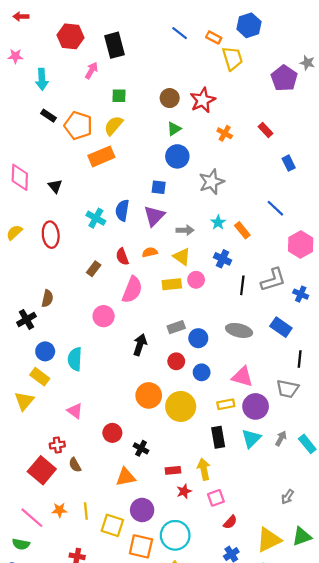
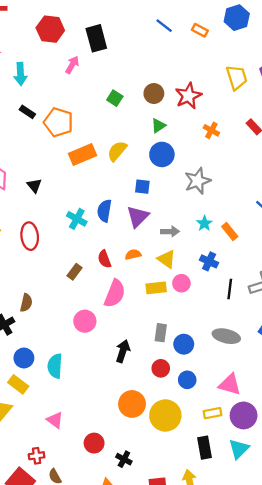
yellow trapezoid: (232, 58) -> (237, 77), moved
green square: (119, 96) -> (115, 98), moved, turned 32
yellow semicircle: (113, 126) -> (117, 151), moved
gray rectangle: (176, 327) -> (161, 333), turned -63

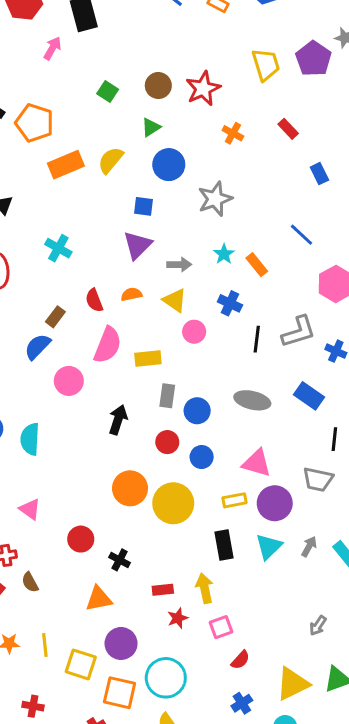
green triangle: (158, 126) -> (151, 127), moved
blue semicircle: (104, 211) -> (37, 347), moved, turned 35
yellow rectangle: (156, 288) -> (148, 359), moved

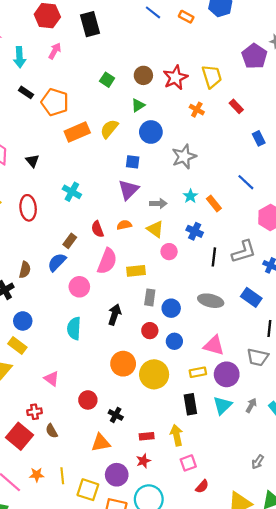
pink arrow: (52, 48) -> (55, 51), moved
yellow trapezoid: (266, 65) -> (212, 76), moved
cyan semicircle: (30, 439) -> (74, 328), moved
red star: (178, 618) -> (143, 461), moved

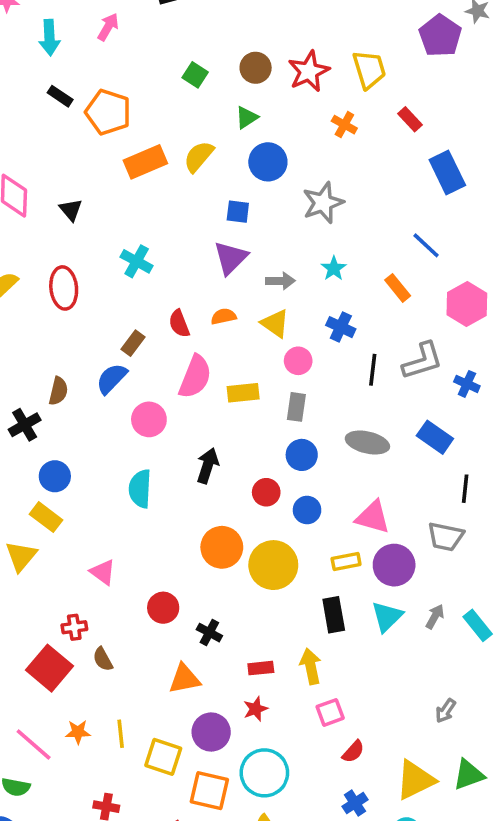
blue rectangle: (259, 138) -> (447, 173), size x1.6
orange rectangle: (214, 204) -> (398, 288), moved
gray rectangle: (150, 297) -> (296, 407), moved

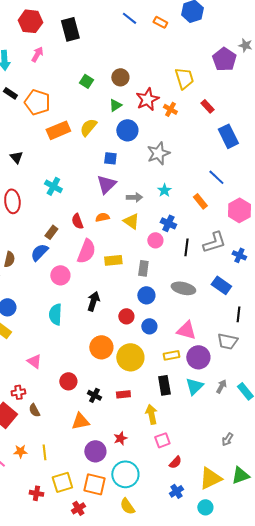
red star: (309, 71) -> (147, 99), moved
pink circle: (298, 361) -> (155, 240), moved
red rectangle: (261, 668) -> (123, 394), moved
yellow square: (163, 757) -> (62, 482), moved, turned -35

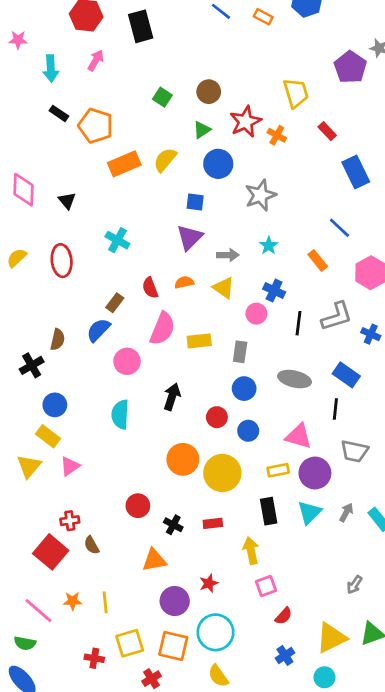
black line: (238, 314) -> (335, 409), moved
pink triangle: (34, 361) -> (70, 466), moved, turned 49

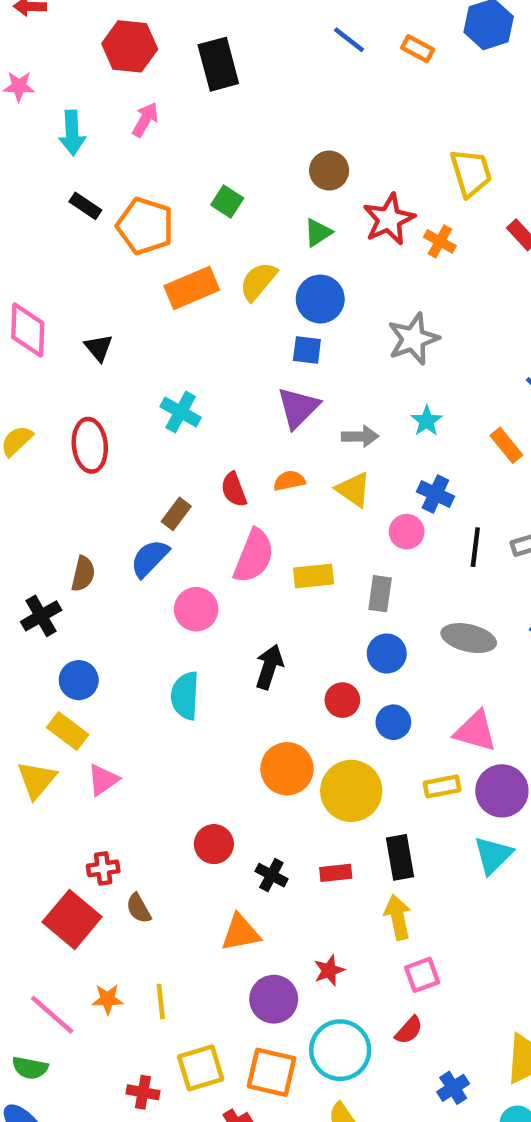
green square: (162, 97) -> (227, 202), moved
blue circle: (218, 164) -> (320, 299), moved
black rectangle: (269, 511) -> (400, 857), moved
red semicircle: (284, 616) -> (409, 1030), moved

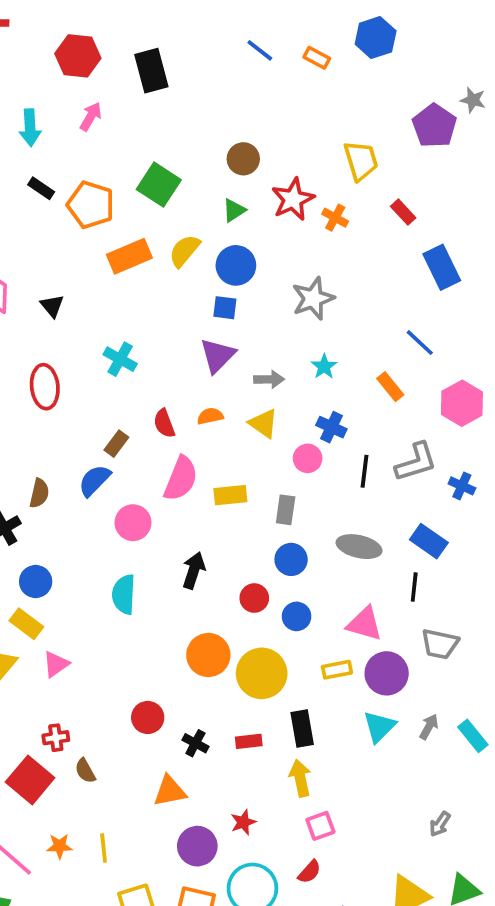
green square: (227, 202) -> (159, 185), size x1.6

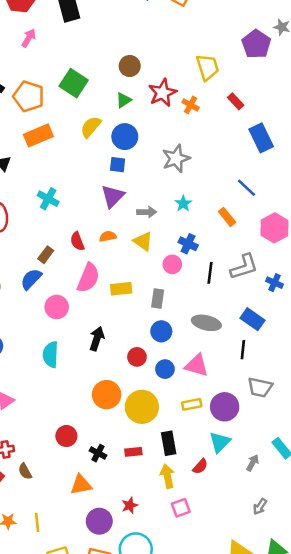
orange rectangle: (129, 256) -> (38, 135), moved
pink triangle: (365, 624) -> (197, 365), moved
gray arrow: (429, 727) -> (253, 463), moved
red semicircle: (309, 872) -> (200, 466), moved

